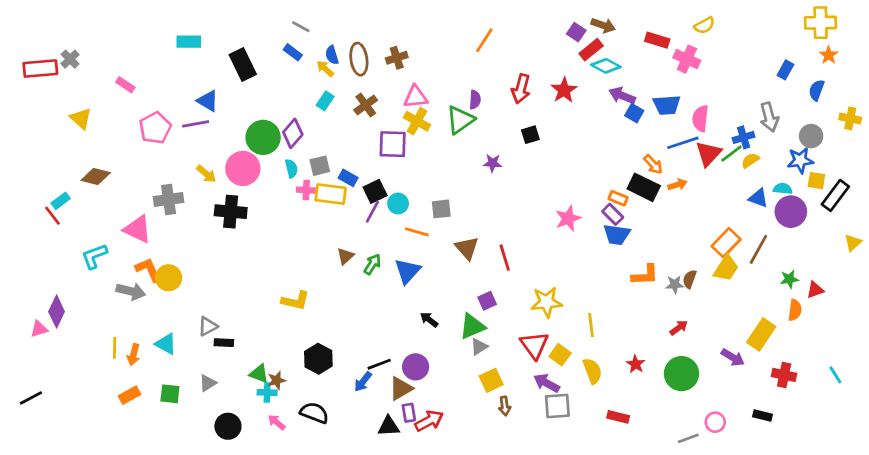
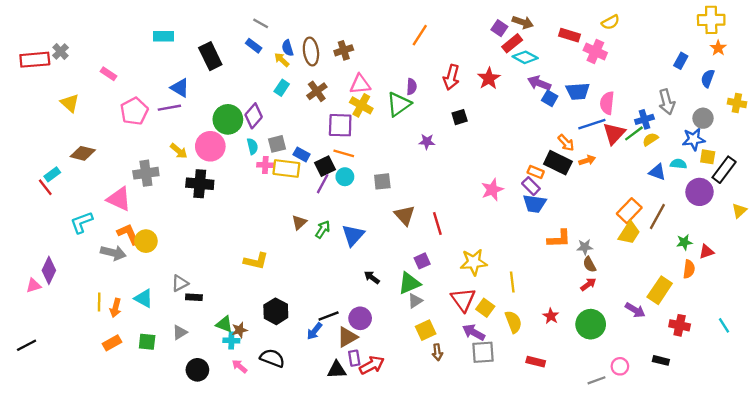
purple circle: (791, 212) -> (699, 192), moved
orange line: (417, 232) -> (344, 153), moved
brown semicircle: (690, 279) -> (589, 264), moved, turned -49

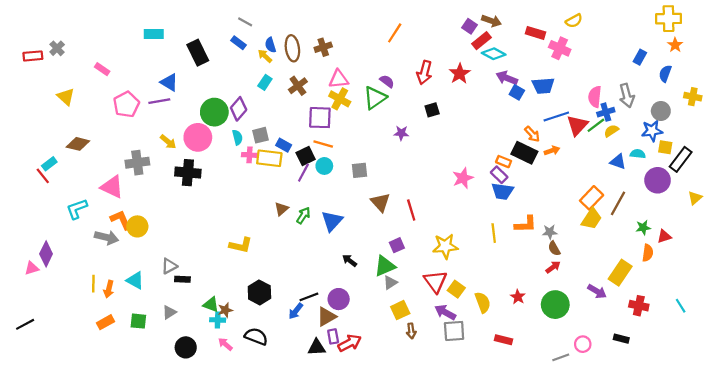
red rectangle: (35, 60) -> (33, 56), size x0.7
purple semicircle: (412, 87) -> (387, 81), turned -56
pink semicircle: (607, 103) -> (595, 97), moved
yellow line: (512, 282) -> (494, 233), moved

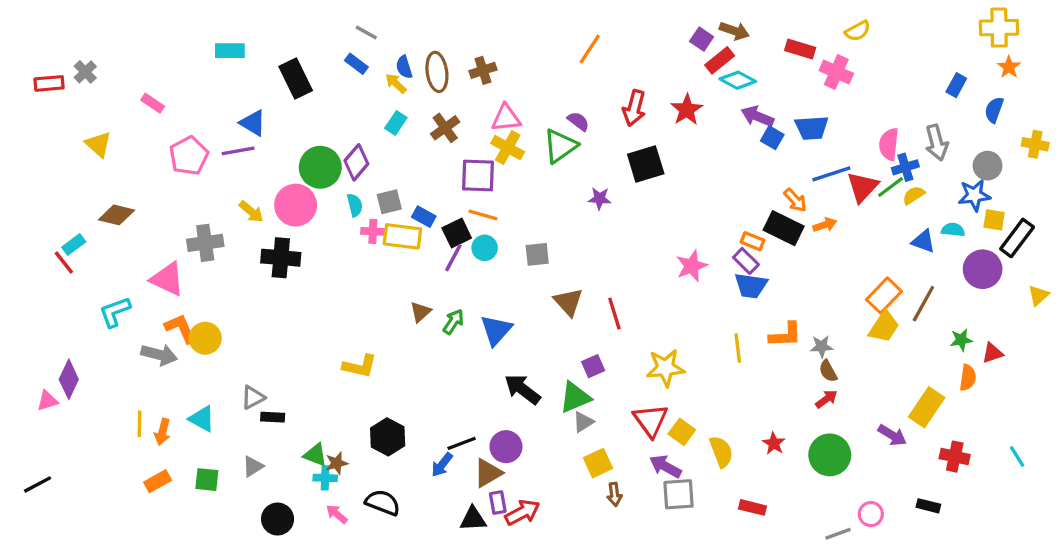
black square: (432, 110) -> (646, 164), size x1.6
black arrow: (350, 261) -> (522, 389), size x1.6

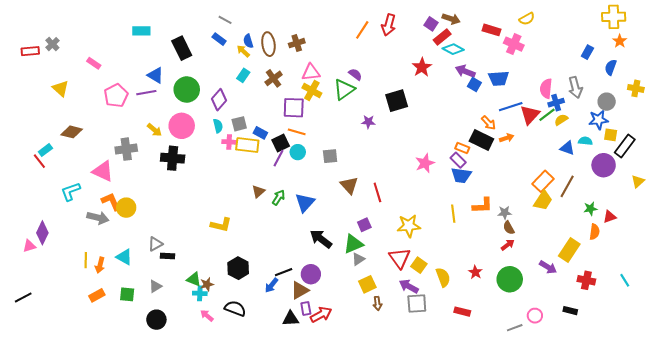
red arrow: (634, 108) -> (389, 25), moved
green circle: (320, 167) -> (187, 89), moved
black circle: (278, 519) -> (156, 320), moved

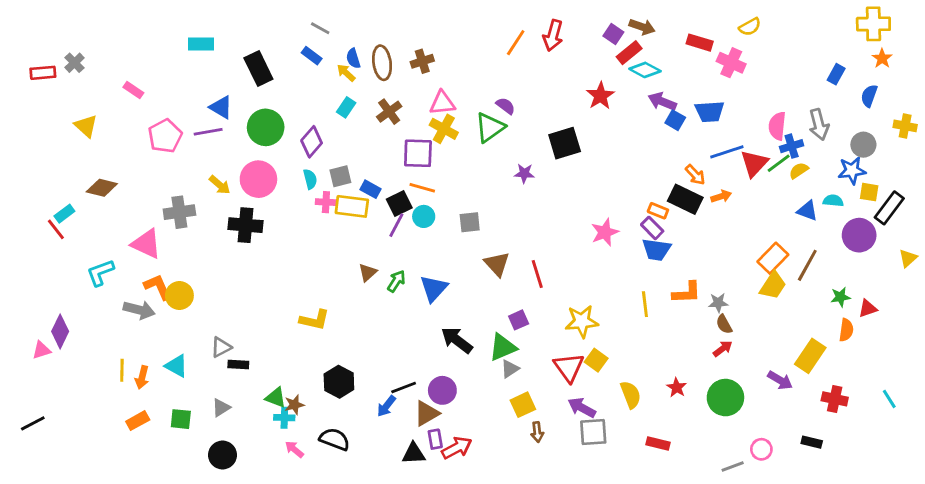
yellow square: (419, 265) -> (596, 360), moved

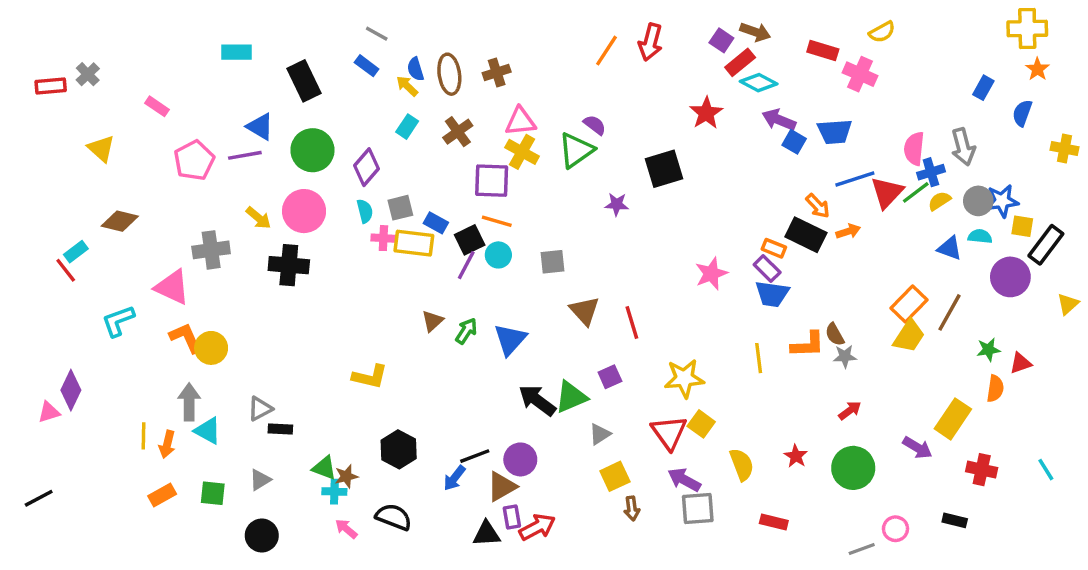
gray circle: (863, 145) -> (978, 201), moved
gray arrow: (139, 310) -> (189, 402), moved, turned -104
brown semicircle: (724, 324) -> (835, 334), moved
green triangle: (503, 347) -> (571, 397), moved

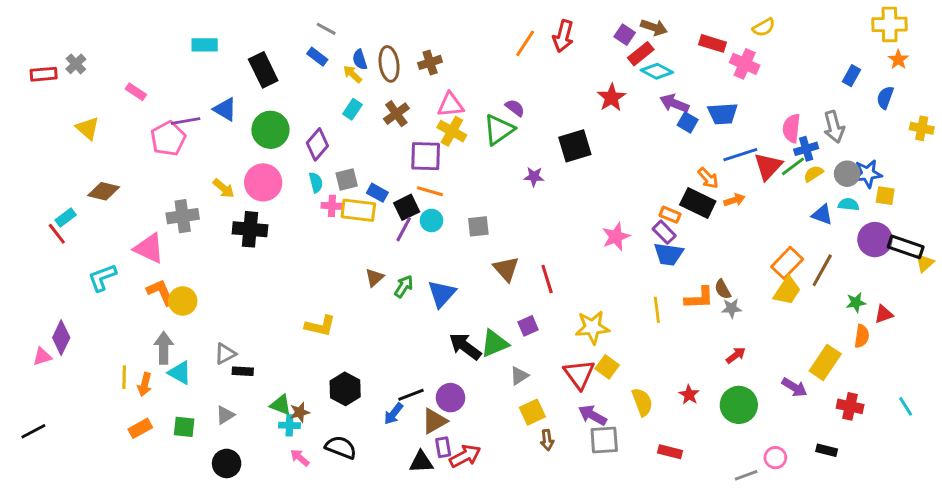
purple line: (245, 155) -> (186, 121), moved
black rectangle: (1046, 245) -> (906, 247), moved, turned 72

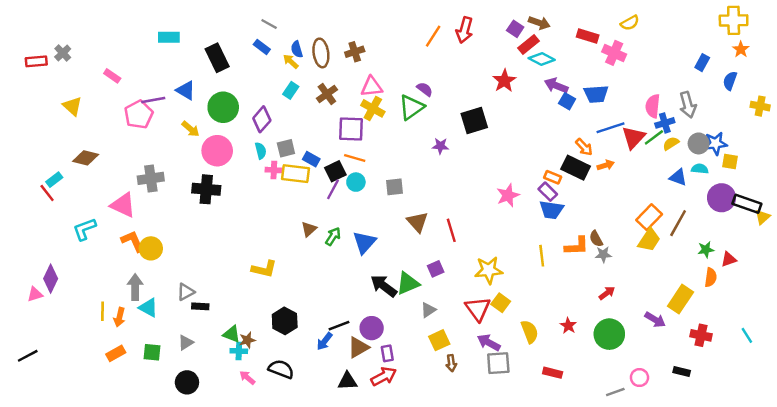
yellow arrow: (224, 188) -> (191, 129), moved
purple rectangle: (443, 447) -> (387, 353), moved

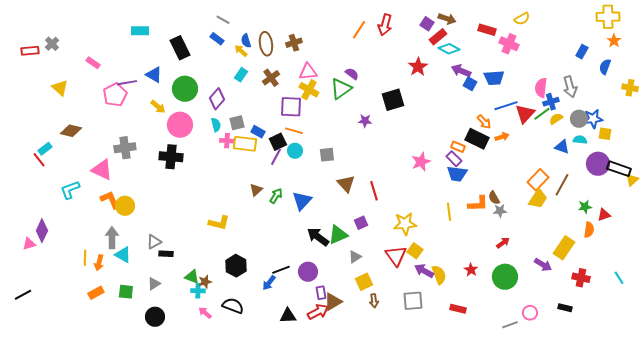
purple arrow: (489, 343) -> (424, 271), moved
brown triangle: (358, 347) -> (333, 302), moved

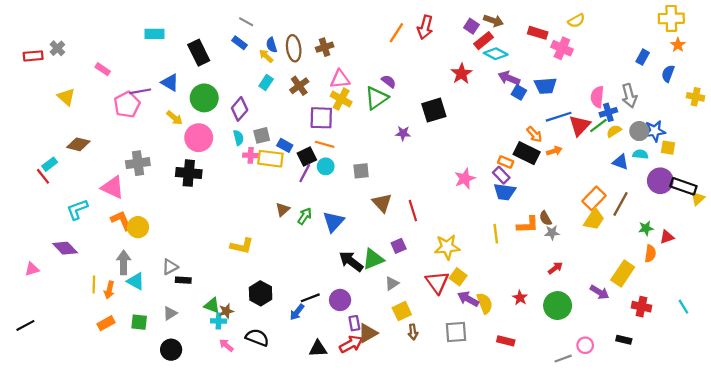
purple diamond: (42, 231) -> (65, 248), moved, turned -70

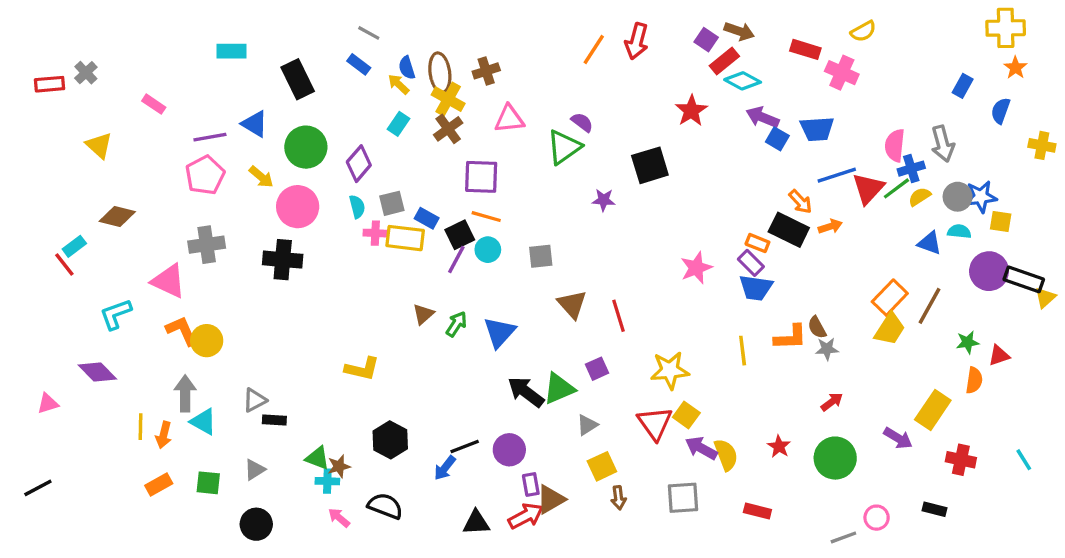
yellow cross: (341, 99) -> (448, 99), moved
pink pentagon: (127, 105) -> (205, 175), moved

